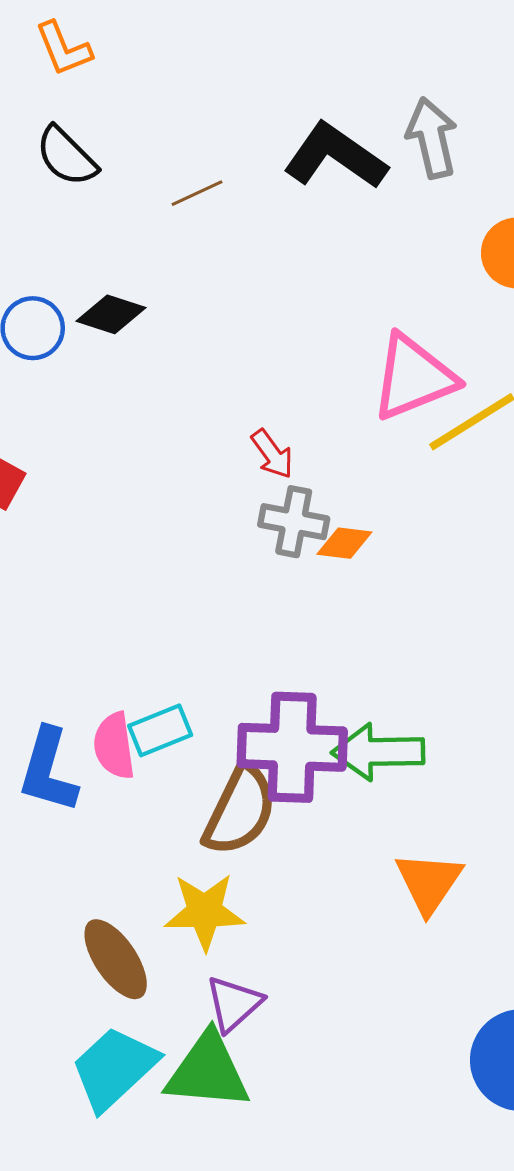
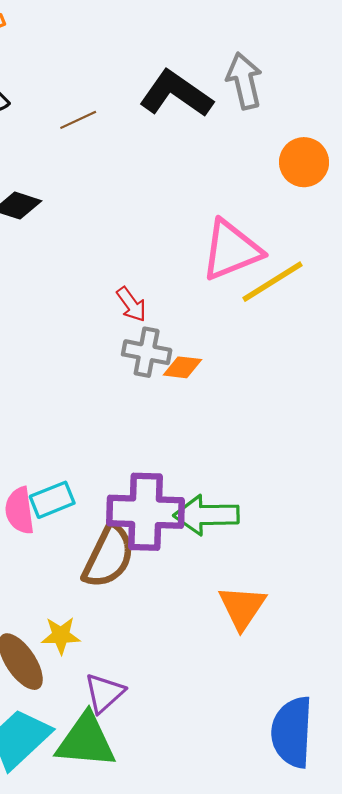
yellow star: (205, 912) -> (61, 635), moved, size x0.7

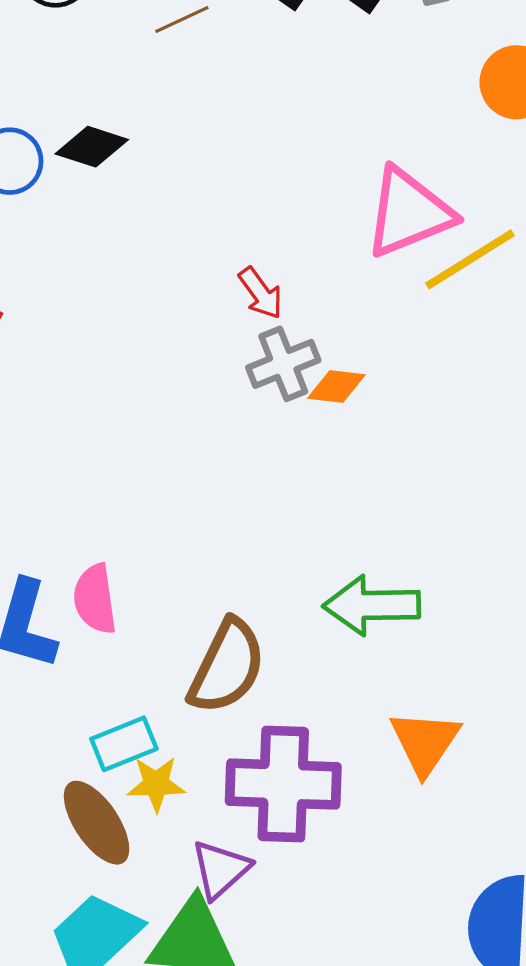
gray cross: (147, 352) -> (283, 364), turned -33
cyan rectangle: (52, 500) -> (124, 744), moved
purple cross: (146, 512) -> (283, 784), moved

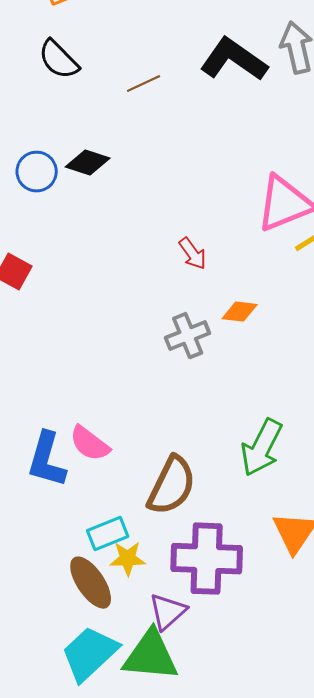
gray cross: (283, 364) -> (188, 336), moved
pink semicircle: (95, 599) -> (90, 444), turned -45
green arrow: (372, 605) -> (262, 448), turned -62

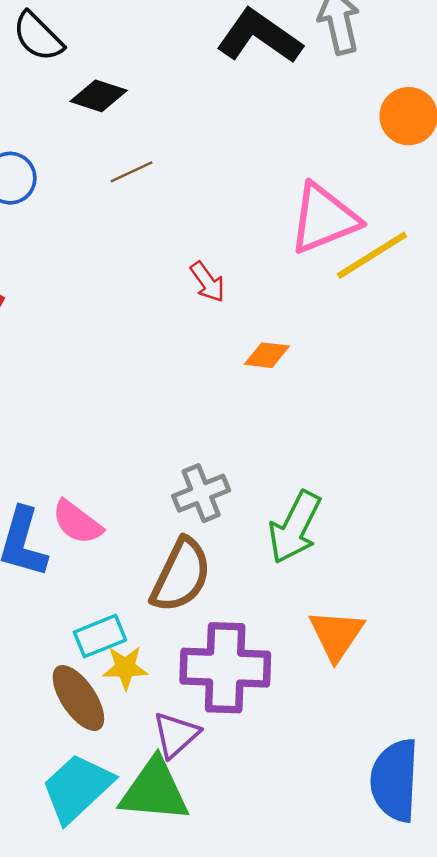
brown line: (144, 84) -> (132, 172), moved
black diamond: (88, 163) -> (99, 96), moved
gray cross: (188, 336) -> (201, 493), moved

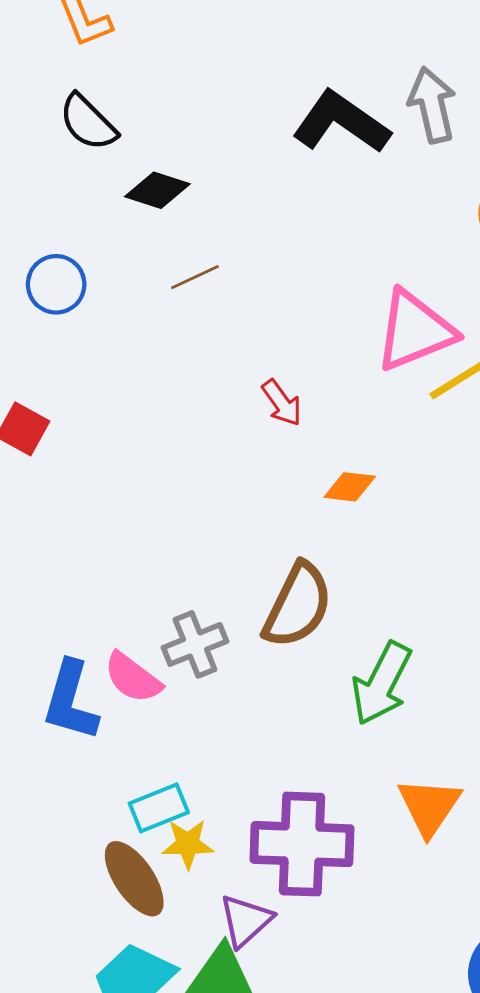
gray cross: (201, 493) -> (195, 644), moved
brown semicircle: (181, 575) -> (298, 605), moved

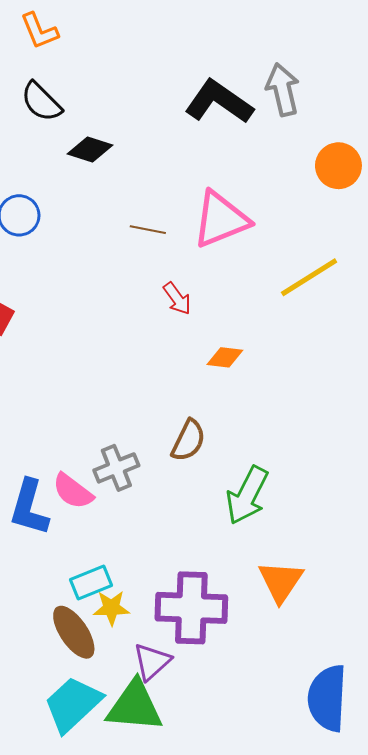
brown line: (195, 277) -> (148, 230), moved, turned 36
pink triangle: (415, 331) -> (221, 219), moved
brown semicircle: (298, 605) -> (188, 441), size x0.7

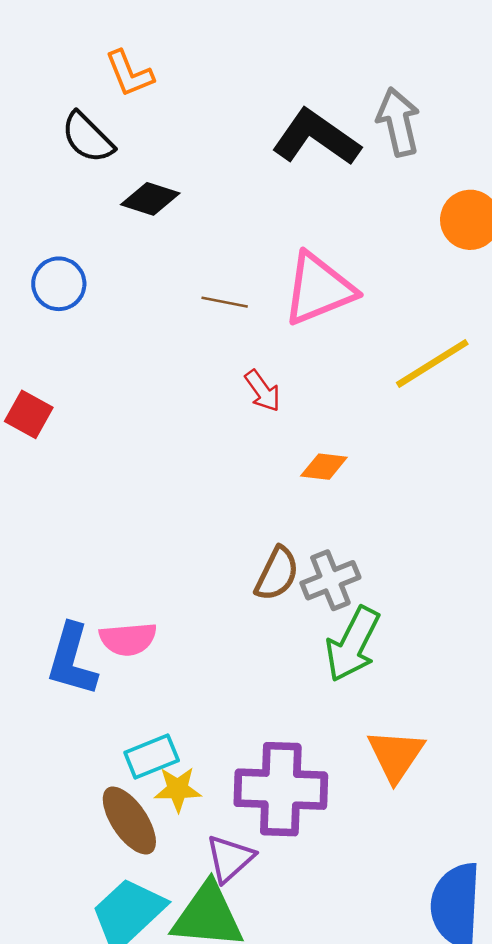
orange L-shape: (39, 31) -> (129, 74), moved
gray cross: (116, 468) -> (330, 580), moved
pink semicircle: (73, 491) -> (128, 639), turned -42

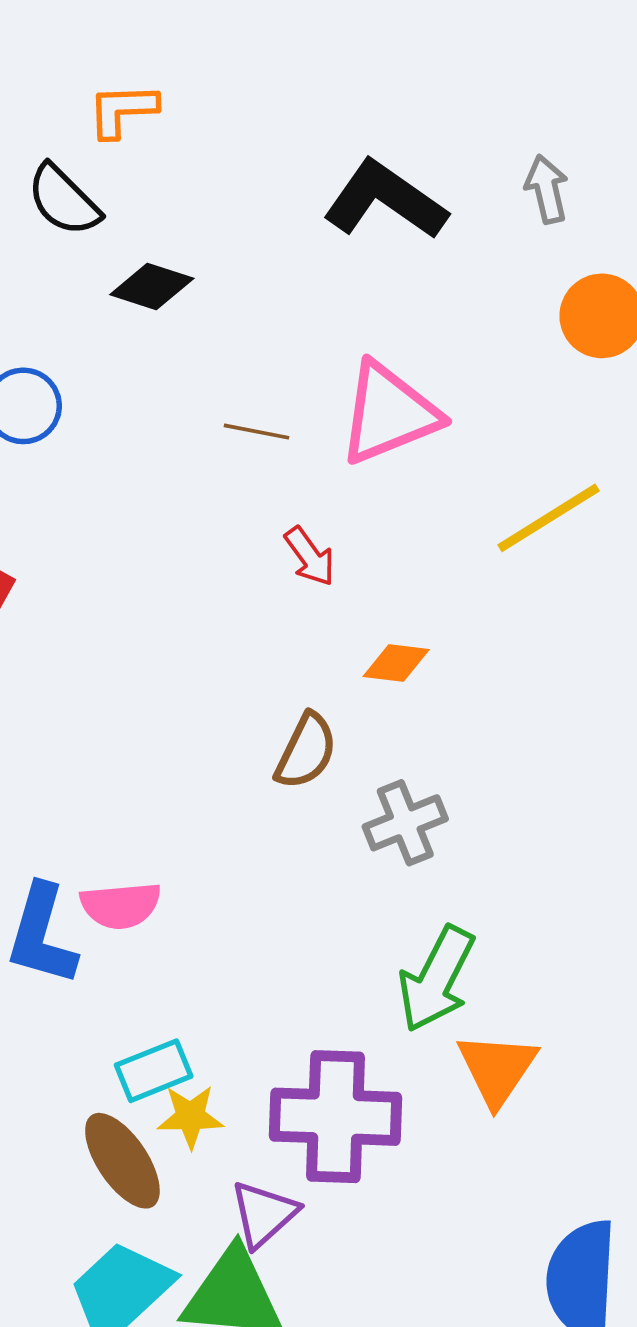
orange L-shape: (129, 74) -> (122, 110), turned 110
gray arrow: (398, 122) -> (547, 189), moved, size x0.7
brown semicircle: (277, 574) -> (306, 751), moved
green arrow: (353, 644) -> (437, 979), moved

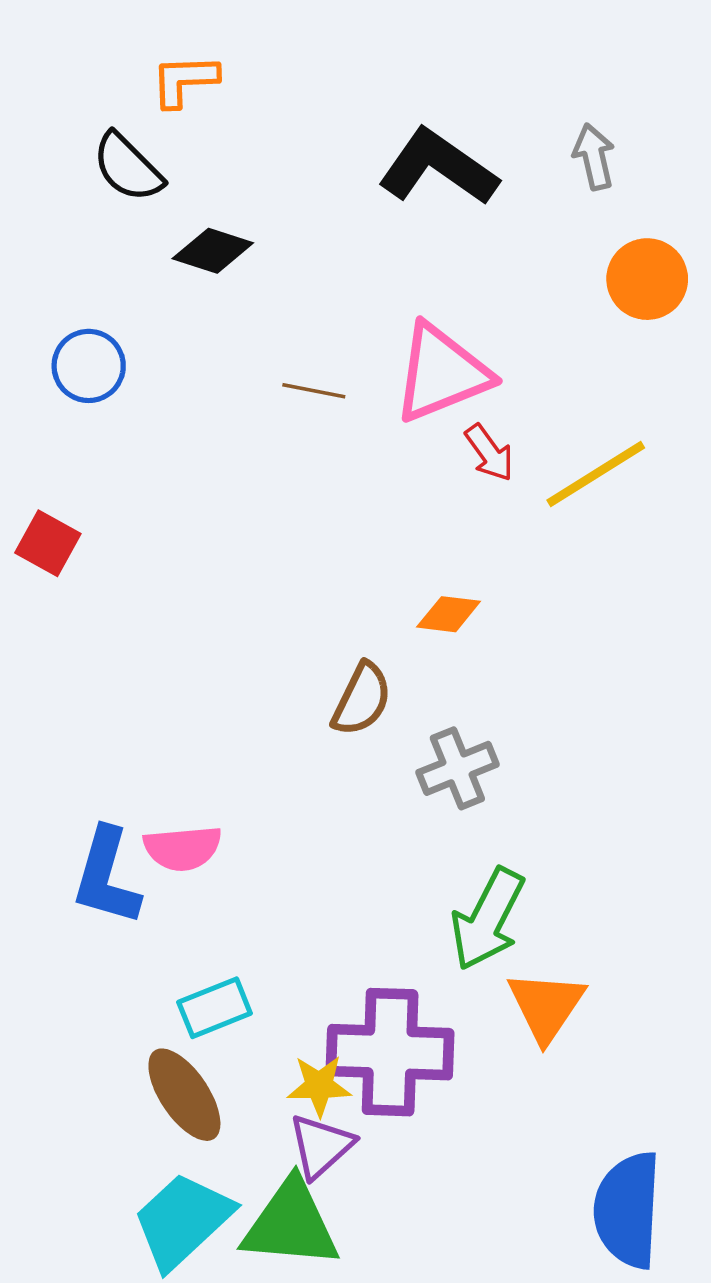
red arrow: (310, 556) -> (489, 453), moved
yellow star: (190, 1117) -> (319, 1086), moved

